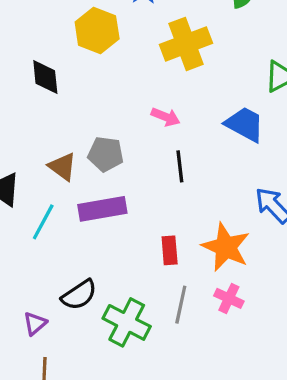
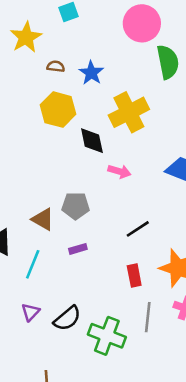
black diamond: (45, 77) -> (92, 141), moved
black line: (180, 166) -> (138, 229), moved, turned 70
purple rectangle: (102, 209) -> (78, 249), size x0.5
purple triangle: (35, 324) -> (31, 312), moved

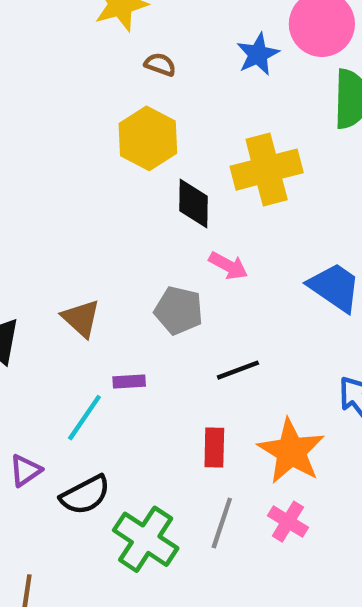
blue star: (91, 73) -> (258, 54), moved
gray pentagon: (76, 206) -> (179, 310), moved
cyan line: (33, 264) -> (84, 418), moved

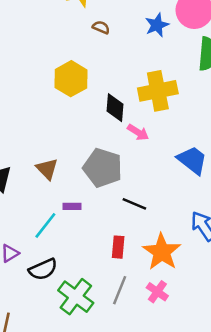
yellow hexagon: (148, 138) -> (71, 79), moved
pink arrow: (228, 266) -> (138, 132), moved
gray pentagon: (179, 310) -> (103, 168), size x1.4
black line: (238, 370) -> (134, 204), turned 40

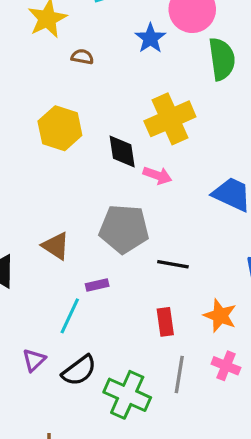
orange star: (162, 252) -> (220, 316), size x0.7

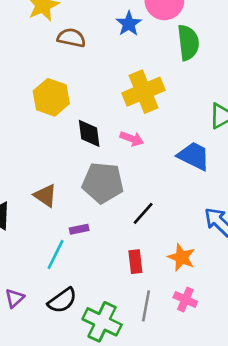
brown semicircle: (82, 57) -> (71, 38), size x1.5
black diamond: (122, 151) -> (89, 133), moved
black line: (173, 264) -> (143, 213), turned -60
purple triangle: (34, 360) -> (15, 298), moved

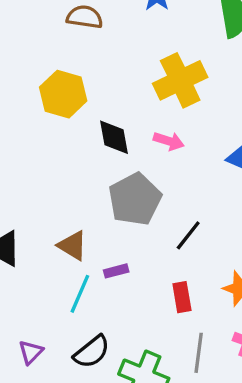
gray pentagon: (103, 183) -> (135, 199), turned -30
brown triangle: (45, 196) -> (72, 246), moved
purple rectangle: (79, 229) -> (116, 271), moved

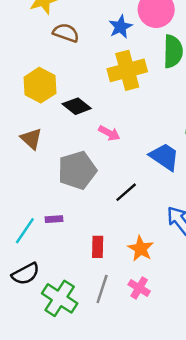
yellow cross: (180, 80) -> (127, 70), moved
black diamond: (114, 137) -> (77, 106), moved, turned -52
black line: (188, 235) -> (126, 192), moved
brown triangle: (72, 246) -> (31, 139), moved

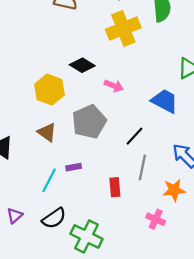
yellow hexagon: (40, 85) -> (50, 90), moved
brown triangle: (31, 139) -> (47, 132), moved
orange star: (141, 249) -> (174, 190), moved, turned -30
gray line: (102, 289) -> (142, 167), moved

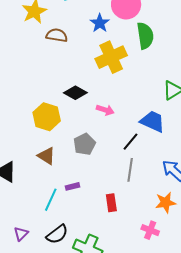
gray pentagon: (89, 122) -> (84, 144), size x0.7
black line: (135, 136) -> (130, 142), moved
gray line: (142, 167) -> (130, 170), moved

